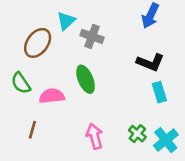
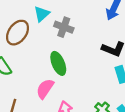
pink semicircle: (52, 96) -> (45, 89), moved, turned -50

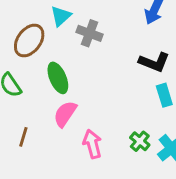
green ellipse: (58, 63) -> (58, 78), moved

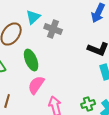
green cross: (140, 141) -> (88, 104), turned 32

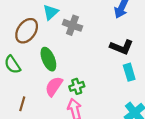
green cross: (88, 104) -> (77, 86), moved

